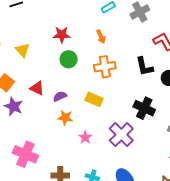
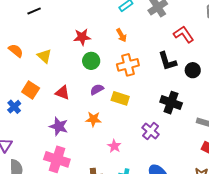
purple semicircle: (60, 96) -> (97, 89), moved
purple star: (14, 106) -> (59, 126), moved
purple cross: (121, 135) -> (151, 131), size x0.7
pink star: (85, 137) -> (114, 146), moved

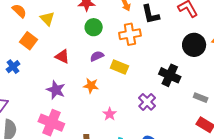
black L-shape: (167, 61) -> (150, 14), moved
black circle: (193, 70) -> (194, 45), size x1.5
orange square: (31, 90) -> (28, 41), moved

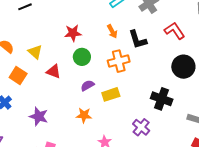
red triangle: (62, 57) -> (54, 72), moved
yellow rectangle: (119, 67) -> (111, 94), turned -36
purple star: (56, 90) -> (39, 116), moved

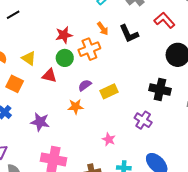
green circle: (82, 57) -> (65, 58), moved
orange cross: (119, 61) -> (89, 49), moved
orange star: (84, 115) -> (76, 107), moved

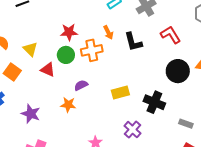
yellow rectangle: (109, 91) -> (120, 93), moved

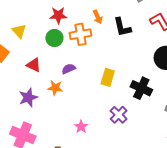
red triangle: (48, 70) -> (34, 65), moved
yellow rectangle: (120, 93) -> (108, 77), turned -60
purple star: (31, 114) -> (28, 97), moved, turned 30

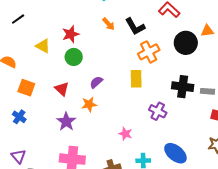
yellow triangle: (19, 31) -> (43, 46), moved
orange cross: (80, 34) -> (149, 52), moved
red triangle: (34, 65) -> (62, 89), turned 35
black cross: (141, 88) -> (183, 87), moved

